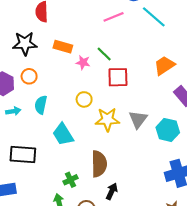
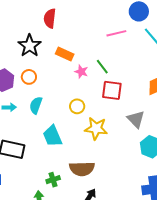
black star: (25, 44) -> (30, 46), turned 30
gray triangle: (138, 119) -> (136, 119), moved, turned -30
brown semicircle: (99, 164) -> (82, 169), turned 80

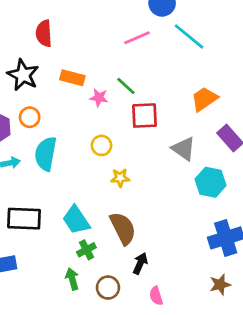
cyan semicircle: (36, 105) -> (46, 154), size x1.4
yellow star: (96, 128) -> (120, 178), moved, size x0.6
cyan trapezoid: (52, 136) -> (76, 220), moved
brown semicircle: (82, 169) -> (123, 228), turned -105

